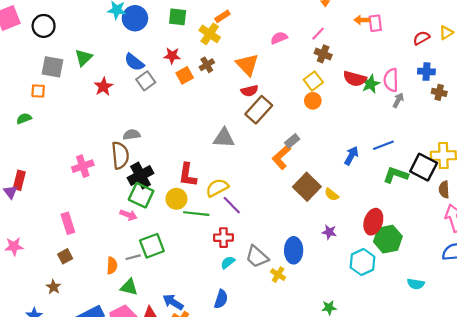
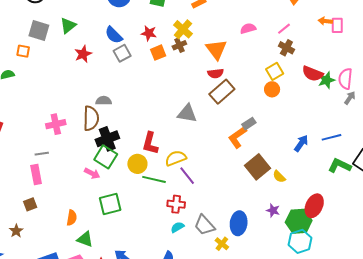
yellow cross: (210, 34) -> (183, 29), moved
green hexagon: (388, 239) -> (299, 221), moved
gray line: (133, 257) -> (42, 154), moved

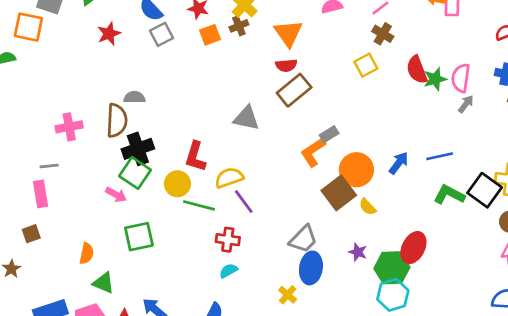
orange square: (23, 51) -> (28, 27), size x1.6
red semicircle: (313, 74) -> (417, 70), turned 45
orange circle: (272, 89) -> (356, 170), moved, size x1.6
gray trapezoid: (204, 225) -> (303, 239), moved, turned -95

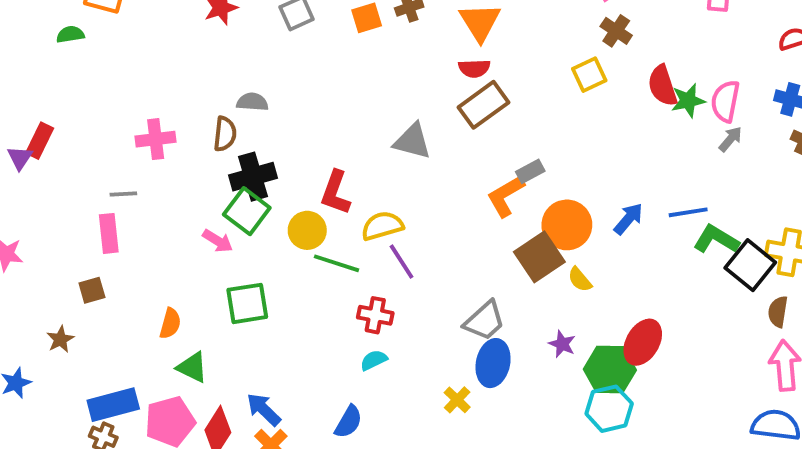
brown semicircle: (117, 121) -> (225, 134), size x0.7
green L-shape: (449, 195) -> (716, 239), moved

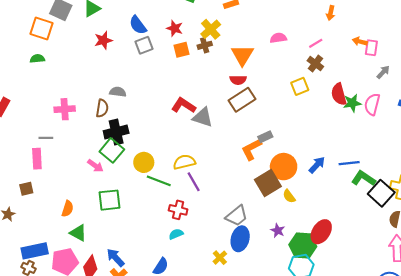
green semicircle: (70, 34) -> (37, 59), moved
gray arrow: (730, 139) -> (383, 72), moved
red L-shape: (335, 193) -> (184, 105), moved, turned 100

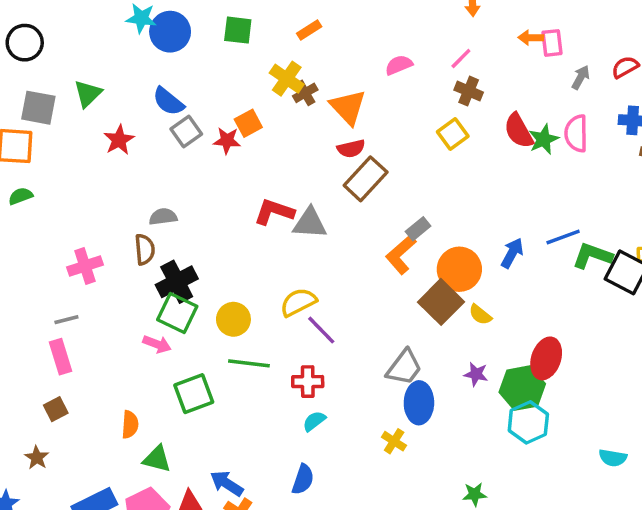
red star: (175, 28) -> (227, 141), moved
brown cross: (205, 45) -> (305, 93), moved
green line: (159, 181) -> (249, 363), moved

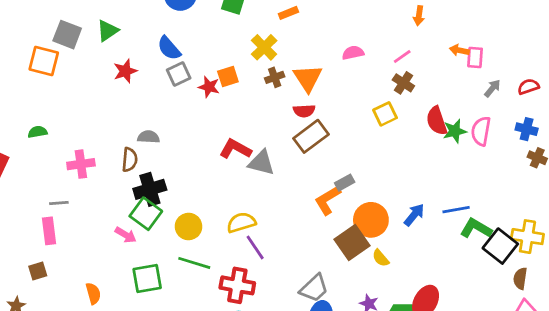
brown cross: (305, 93) -> (275, 77), moved
green semicircle: (21, 196) -> (38, 132), moved
red cross: (308, 382) -> (237, 285), size x1.4
orange semicircle: (130, 425) -> (93, 293), turned -30

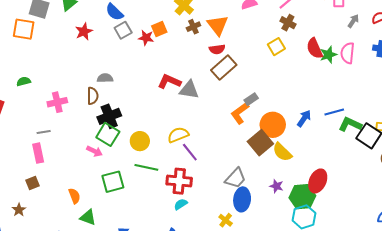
yellow semicircle: (381, 258) -> (282, 152), size x1.5

